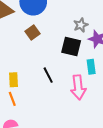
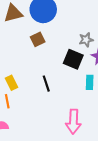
yellow rectangle: (14, 80) -> (12, 83), turned -32
pink arrow: (78, 87) -> (73, 122), moved

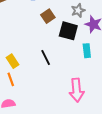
brown square: (38, 39) -> (48, 16), moved

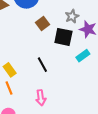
cyan rectangle: (87, 51) -> (83, 56), turned 64
pink arrow: (77, 90) -> (41, 98), moved, size x0.7

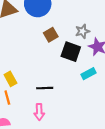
black line: (42, 65) -> (45, 88), moved, turned -70

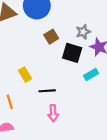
yellow rectangle: (10, 79) -> (25, 75), moved
pink arrow: (39, 112) -> (53, 113), moved

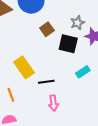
cyan rectangle: (91, 74) -> (83, 72), moved
yellow rectangle: (25, 75) -> (24, 67), size x1.5

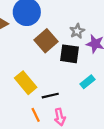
brown square: (47, 29) -> (46, 41), size x1.5
orange line: (11, 95) -> (36, 115), moved

